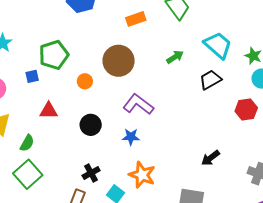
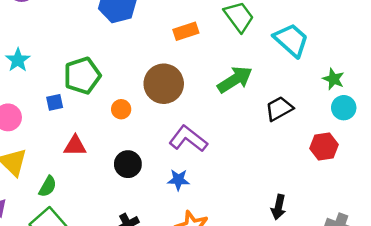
cyan trapezoid: (218, 45) -> (291, 40), moved
green arrow: (175, 57) -> (235, 80), size x1.6
black arrow: (210, 158) -> (278, 207), turned -42

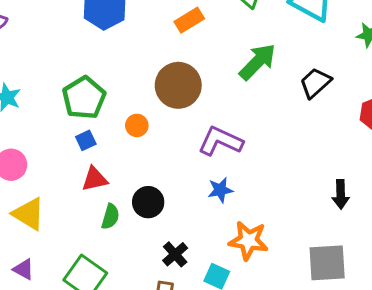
blue square: (55, 102) -> (86, 140), moved
black circle: (128, 164) -> (148, 202), moved
green semicircle: (48, 186) -> (110, 217), moved

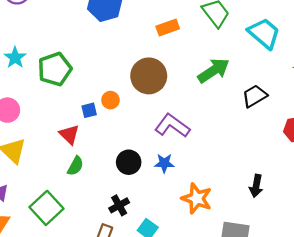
green pentagon: (84, 98) -> (55, 69), moved
blue square: (86, 140) -> (89, 110), moved
red triangle: (94, 179) -> (69, 134), turned 45
black circle: (148, 202) -> (129, 162), moved
orange star: (248, 241) -> (197, 198), moved

